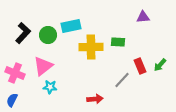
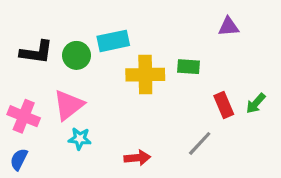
black L-shape: (23, 33) -> (36, 52), turned 55
gray line: (122, 80) -> (200, 143), moved
red arrow: (95, 99) -> (137, 158), moved

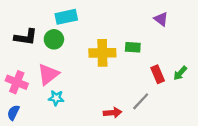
purple triangle: (229, 27) -> (161, 19), turned 42
cyan rectangle: (113, 41) -> (66, 17), moved
red arrow: (137, 158) -> (113, 113), moved

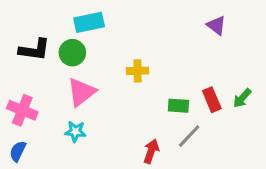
green rectangle: (133, 47) -> (178, 106), moved
yellow cross: (102, 53) -> (138, 71), size x0.6
pink triangle: (48, 74) -> (81, 92), moved
red arrow: (113, 113) -> (151, 151), turned -66

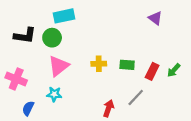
yellow cross: (138, 71) -> (99, 64), moved
red rectangle: (212, 100) -> (152, 71), turned 49
green rectangle: (178, 106) -> (127, 65), moved
blue semicircle: (18, 151) -> (28, 108), moved

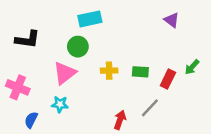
cyan rectangle: (64, 16) -> (90, 19), moved
green circle: (52, 38) -> (78, 47), moved
green arrow: (174, 70) -> (192, 67), moved

